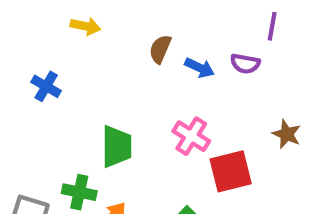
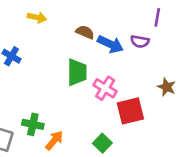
brown semicircle: (160, 49) -> (85, 32), turned 90
blue arrow: (200, 68) -> (110, 44), size x1.4
green trapezoid: (117, 147) -> (77, 72), moved

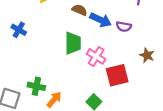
purple semicircle: (140, 41) -> (124, 27), moved

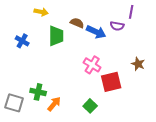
purple semicircle: (124, 27) -> (117, 26), moved
green trapezoid: (73, 43) -> (56, 36), moved

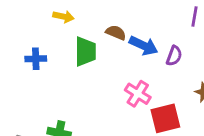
purple semicircle: (117, 26) -> (174, 56), moved, turned -80
blue cross: (22, 41) -> (36, 59), turned -32

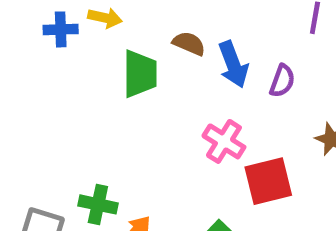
blue arrow: (144, 46) -> (233, 64), turned 44
blue cross: (36, 59) -> (61, 29), moved

